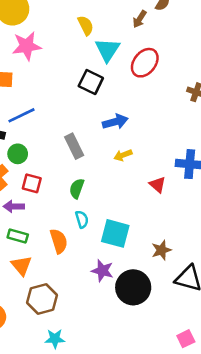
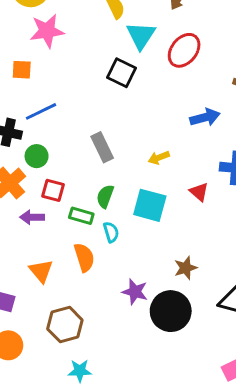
blue arrow: (115, 122) -> (205, 117), moved
cyan square: (115, 233) -> (150, 205), moved
green rectangle: (18, 236) -> (81, 216), moved
brown star: (161, 250) -> (186, 268), moved
orange triangle: (22, 266) -> (41, 271), moved

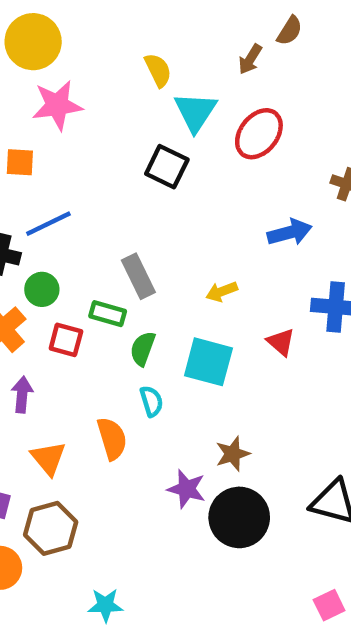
green rectangle: (81, 216) -> (108, 314), moved
purple arrow: (32, 217) -> (22, 395), moved, turned 95
brown star: (186, 268) -> (233, 454), moved
brown hexagon: (65, 324) -> (51, 528), moved

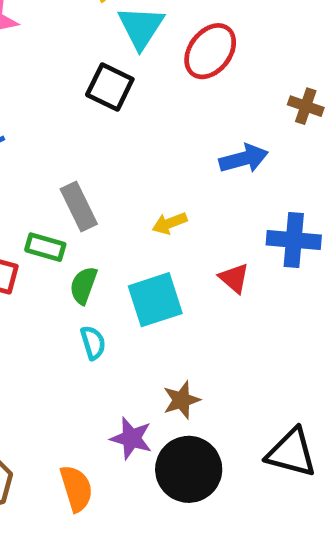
cyan square: (208, 362) -> (155, 300), turned -33
orange semicircle: (112, 438) -> (76, 488), moved

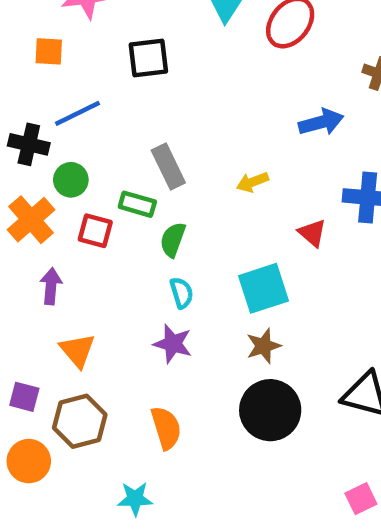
black square: (110, 87) -> (148, 58), moved, turned -33
cyan square: (155, 300) -> (264, 288), moved
purple star: (131, 438) -> (173, 344), moved

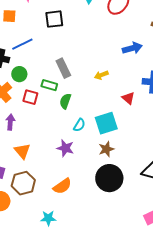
cyan semicircle: (182, 293) -> (79, 125), moved, turned 48
orange semicircle: (166, 428) -> (62, 186), turned 72

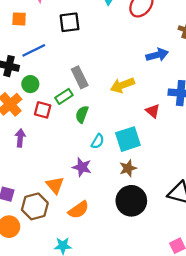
yellow arrow: (101, 75) -> (122, 85), size x1.5
green rectangle: (49, 85) -> (64, 96), turned -49
orange triangle: (22, 151) -> (55, 185), moved

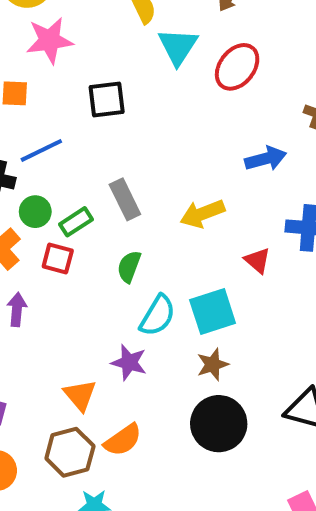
green rectangle: (64, 96) -> (76, 222), moved
cyan semicircle: (98, 141) -> (158, 316), size x1.5
brown hexagon: (35, 206) -> (70, 452), moved

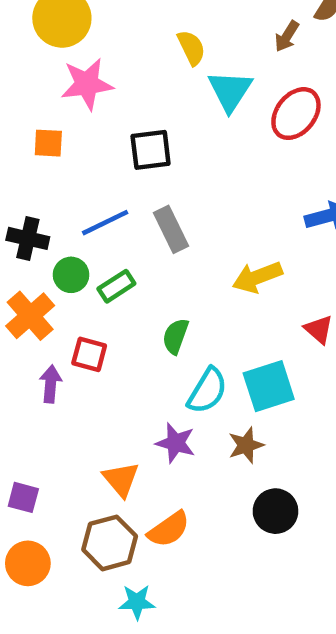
blue line: (41, 150) -> (105, 223), moved
gray rectangle: (125, 199) -> (171, 229), moved
red square: (58, 259) -> (89, 354), moved
brown star: (213, 365) -> (246, 445), moved
black circle: (219, 424) -> (275, 511), size x0.7

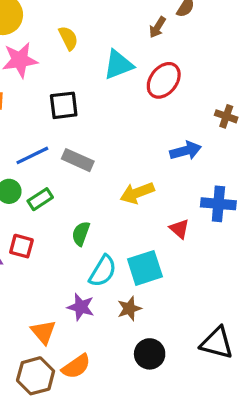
yellow semicircle: (191, 48) -> (68, 38), moved
cyan triangle: (230, 91) -> (118, 65), turned 36
gray rectangle: (171, 229) -> (78, 160), turned -40

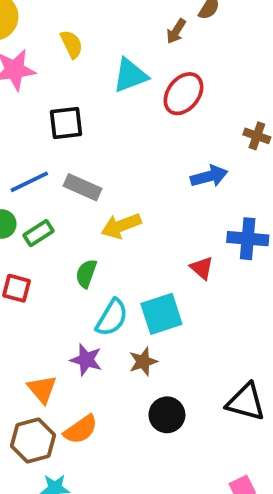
yellow arrow: (137, 193) -> (121, 226), moved

